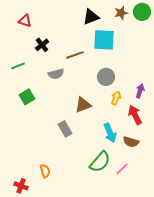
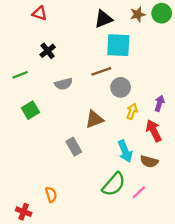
red triangle: (25, 21) -> (40, 13), moved
brown line: (75, 55) -> (101, 71), moved

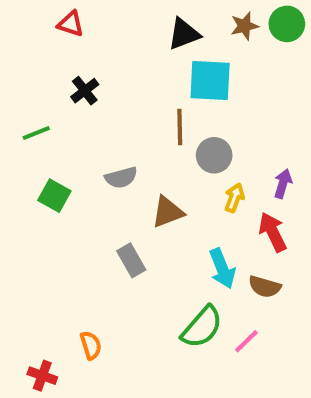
brown line: (101, 71) -> (180, 127), turned -72
gray semicircle: (64, 84) -> (121, 178), moved
green square: (30, 110) -> (54, 196), turned -30

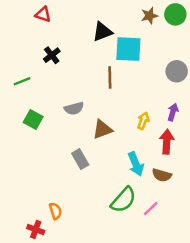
black triangle: (184, 34) -> (102, 32), moved
gray circle: (214, 155) -> (177, 71), moved
red arrow: (273, 232) -> (167, 142), turned 30
red cross: (42, 376) -> (36, 230), moved

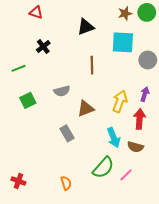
cyan square: (128, 49) -> (123, 42), moved
green square: (33, 119) -> (28, 100), turned 35
yellow arrow: (143, 121) -> (120, 101), size x1.5
orange semicircle: (55, 211) -> (66, 183), moved
red cross: (36, 230) -> (18, 181), moved

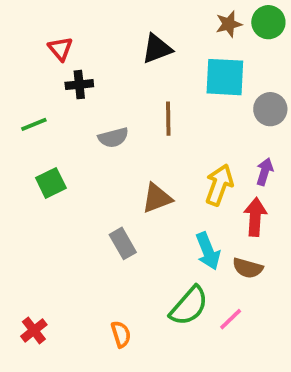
red triangle: (36, 12) -> (60, 49), moved, turned 32
black cross: (43, 47) -> (79, 85), turned 32
gray semicircle: (62, 91) -> (113, 138), moved
red cross: (18, 181) -> (34, 330), turned 32

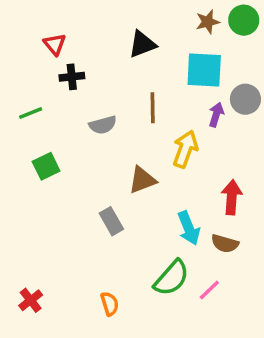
purple arrow: (265, 172) -> (216, 115), moved
yellow arrow: (219, 185) -> (185, 149), moved

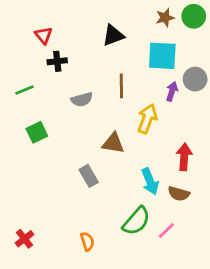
brown triangle: (142, 180) -> (113, 143), turned 30

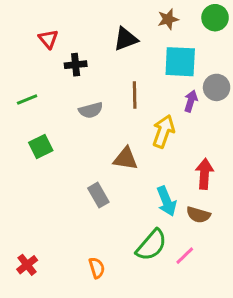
brown star: (165, 18) -> (168, 19), moved
black cross: (57, 61) -> (76, 65), moved

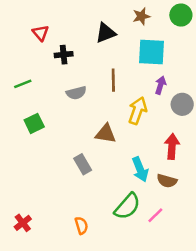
gray circle: (217, 87) -> (182, 104), moved

